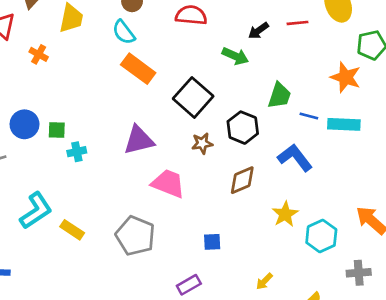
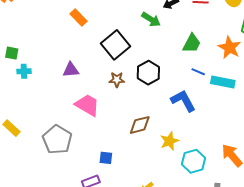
orange rectangle: (138, 69) -> (78, 17), size x0.7
green trapezoid: (279, 96) -> (192, 43), moved
purple triangle: (139, 140) -> (71, 70), size x0.7
brown diamond: (242, 180) -> (140, 125), moved
blue square: (212, 242) -> (106, 158), moved

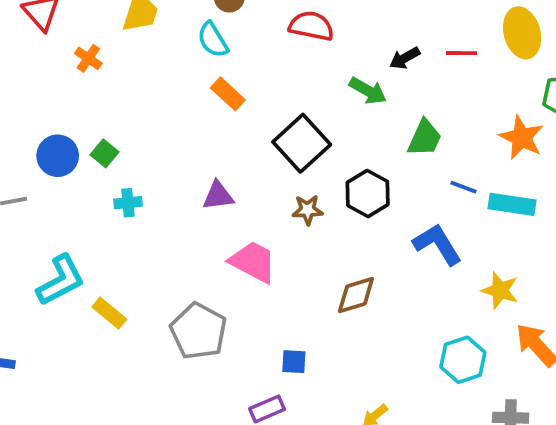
green trapezoid: (192, 43) -> (425, 138), moved
green square: (12, 53) -> (105, 153), moved, turned 32
yellow star: (169, 141) -> (500, 290), moved, turned -30

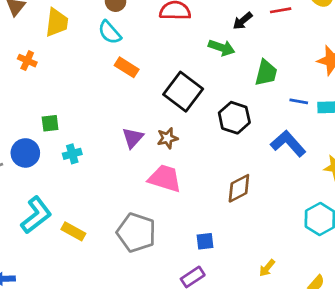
green square: (105, 153) -> (50, 123), turned -36
blue circle: (58, 156) -> (25, 153), moved
purple triangle: (218, 196) -> (133, 138), turned -30
brown star: (308, 210) -> (167, 138), moved

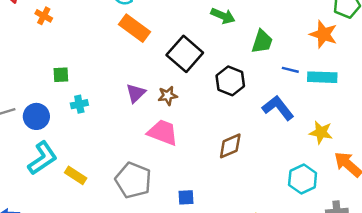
orange rectangle: (127, 67) -> (135, 28), size x1.4
blue circle: (25, 153) -> (36, 116), moved
blue square: (205, 241) -> (186, 197), moved

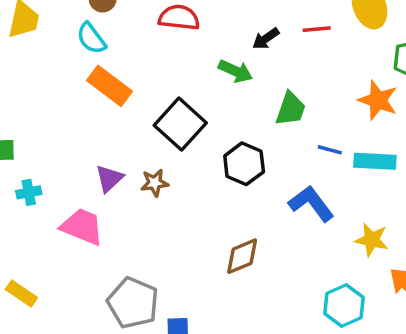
pink trapezoid: (163, 132) -> (82, 227), moved
gray pentagon: (133, 180) -> (133, 303), moved

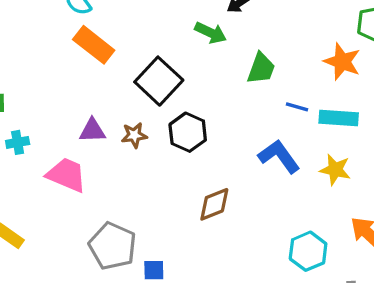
black hexagon: (244, 164) -> (188, 132), moved
purple triangle: (109, 178) -> (92, 130), turned 40
yellow star: (372, 240) -> (335, 170), moved

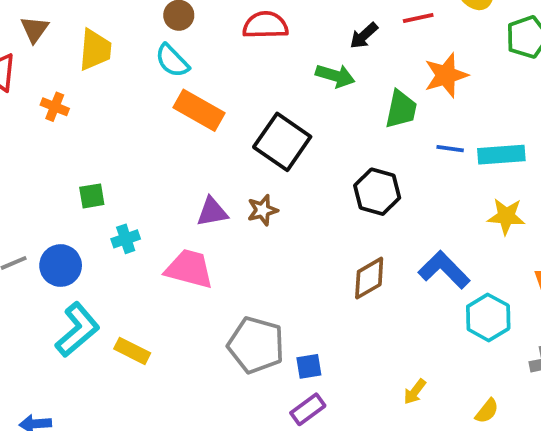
orange star: (342, 62) -> (446, 75), moved, turned -30
black hexagon: (188, 132) -> (377, 192), moved
blue L-shape: (279, 156) -> (444, 270), moved

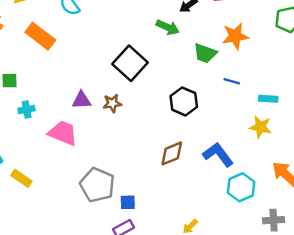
green trapezoid: (401, 109) -> (205, 53), turned 90
orange rectangle: (199, 110) -> (40, 36), moved
cyan rectangle: (501, 155) -> (268, 99), moved, size x0.7

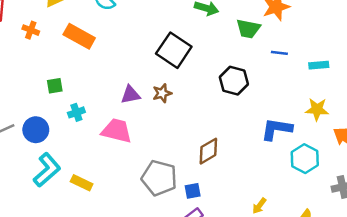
yellow star: (260, 127) -> (317, 109), moved
brown diamond: (172, 153) -> (208, 151), moved
blue L-shape: (218, 155) -> (277, 129), turned -36

